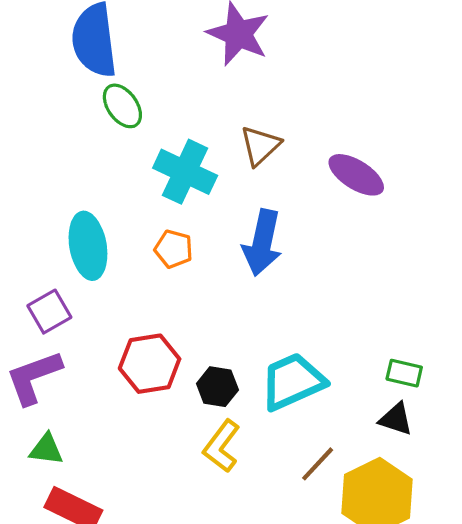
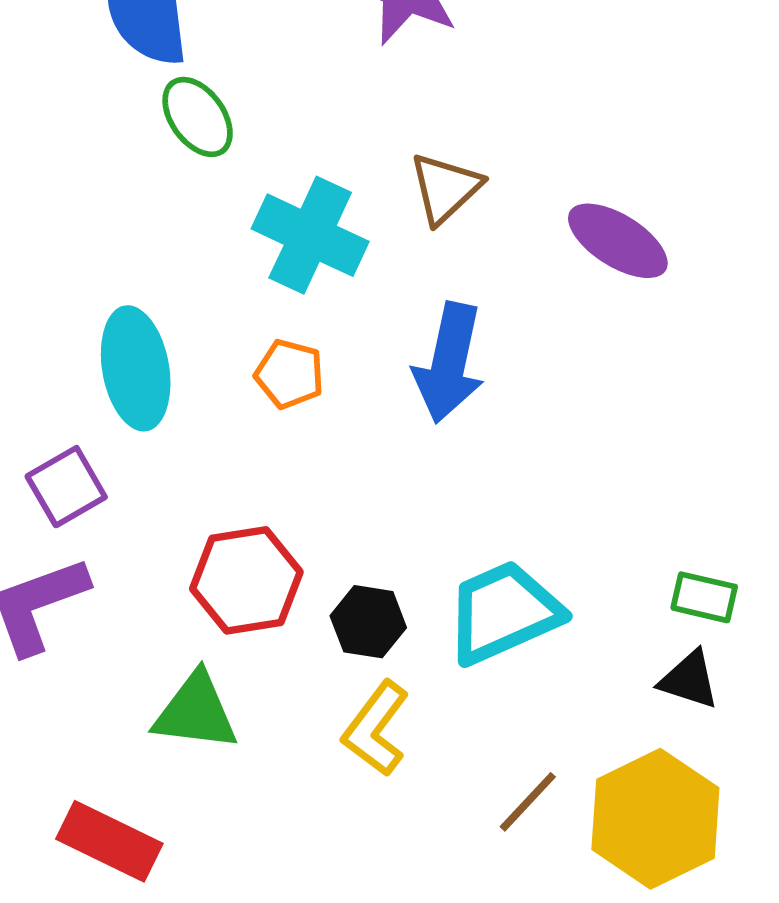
green triangle: (46, 449) -> (196, 712), moved, size x1.4
brown line: (318, 464) -> (528, 802), moved

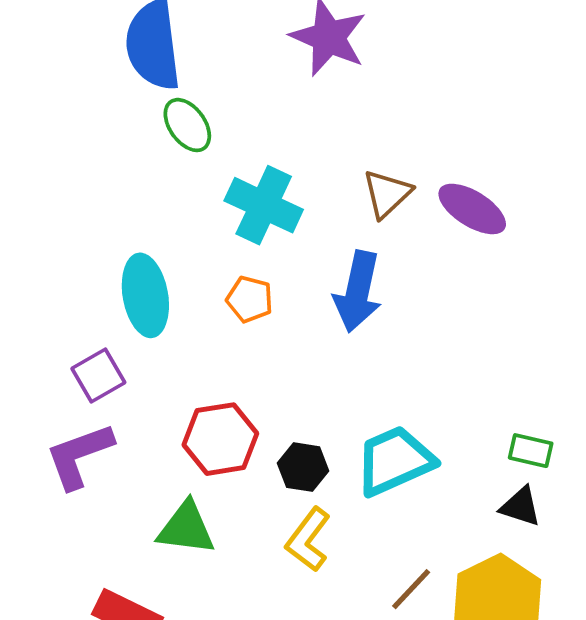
brown triangle: (445, 188) -> (387, 194), moved

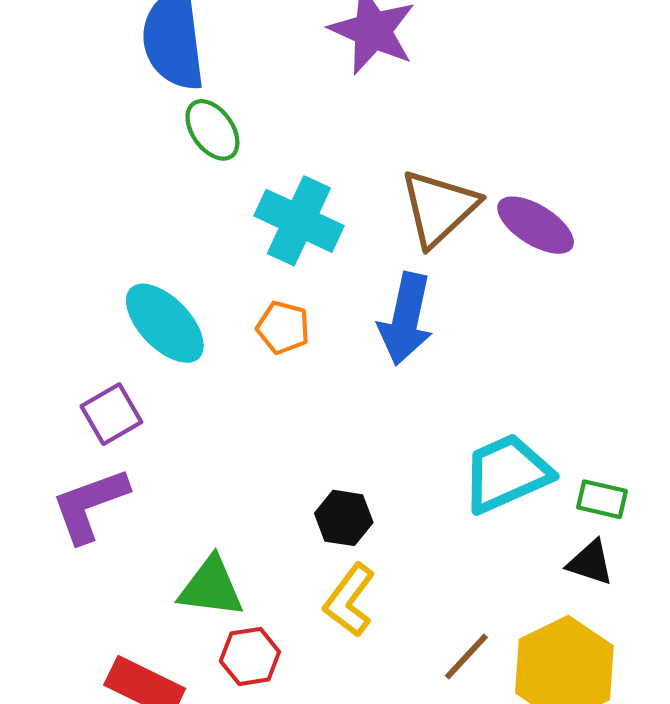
brown triangle: (387, 194) -> (439, 208), size x1.4
cyan ellipse: (145, 295) -> (165, 323), turned -34
red hexagon: (220, 439) -> (250, 656), moved, size x0.7
cyan trapezoid: (395, 461) -> (507, 473), moved

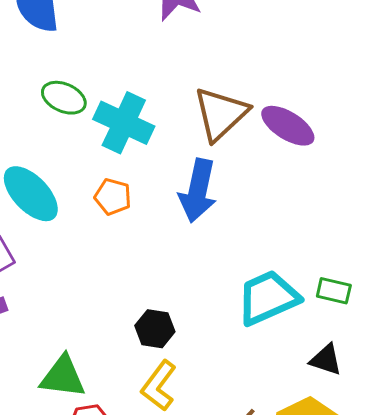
green ellipse: (212, 130) -> (64, 98), moved, turned -30
green rectangle: (602, 499) -> (334, 291), moved

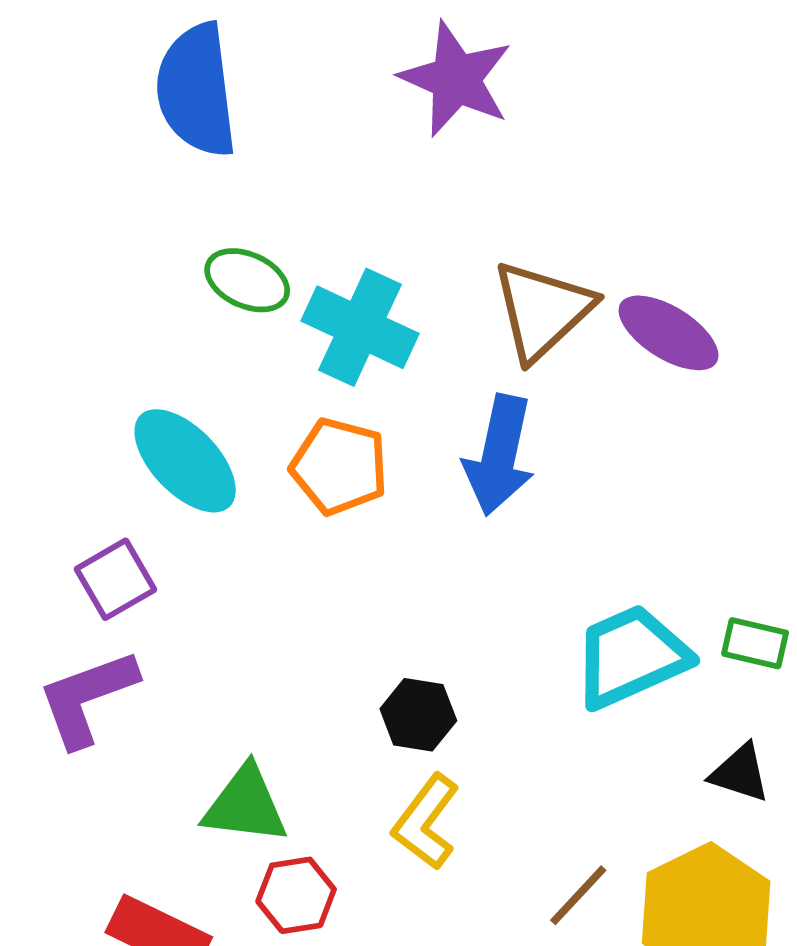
orange pentagon: (113, 197) -> (339, 466), size x1.4

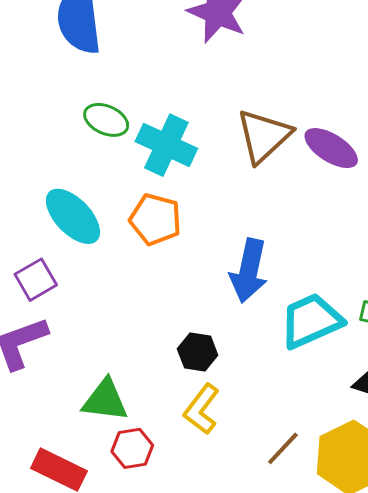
blue arrow: (499, 455) -> (249, 271), moved

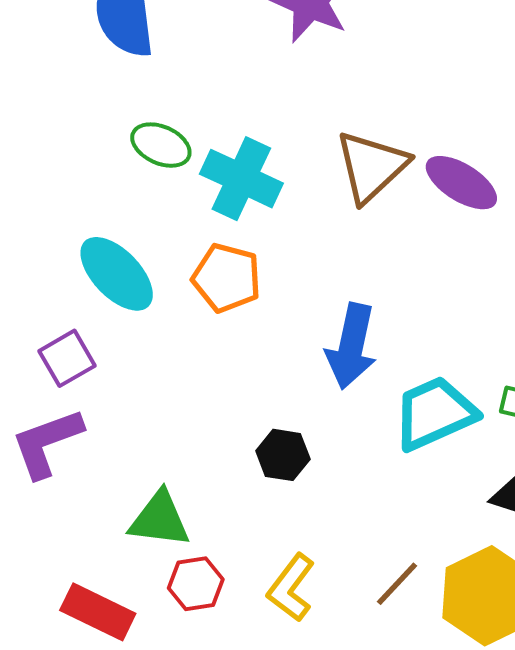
yellow L-shape: (202, 409) -> (291, 588), moved

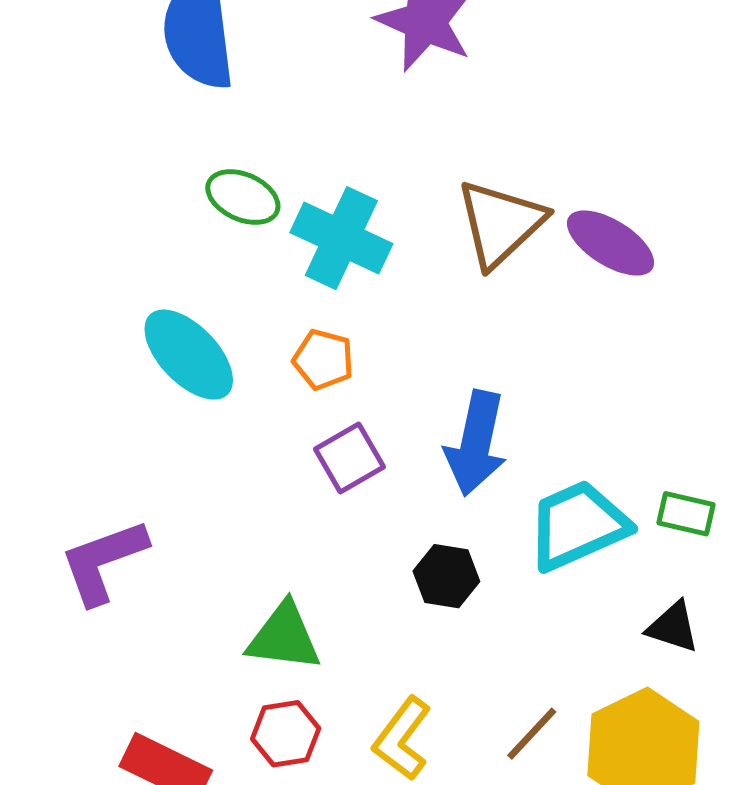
orange pentagon: (227, 278) -> (323, 360), size x0.7
purple square: (67, 358) -> (350, 458), moved
black hexagon: (283, 455) -> (446, 576), moved
green triangle: (160, 519) -> (284, 637), moved

